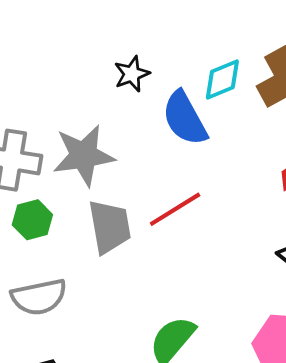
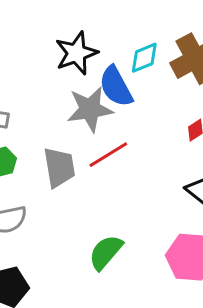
black star: (132, 74) -> (76, 53), size x1.6
gray star: (84, 155) -> (90, 109), moved

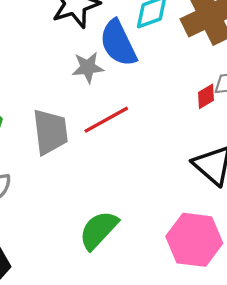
gray star: (90, 109) -> (88, 67), size x0.6

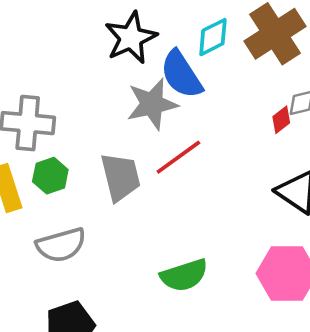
gray star: (88, 67) -> (152, 104), size x1.5
green semicircle: (99, 230) -> (184, 275), turned -144

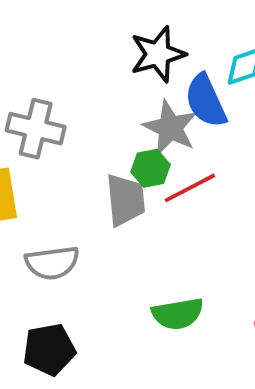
gray star: (152, 104) -> (170, 128), turned 30
green hexagon: (50, 176) -> (151, 168), moved

